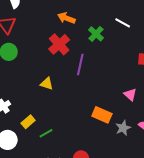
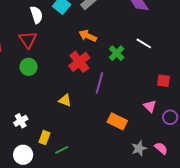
pink triangle: (130, 95) -> (150, 106), moved
orange rectangle: (102, 115) -> (117, 121), moved
yellow rectangle: (28, 122) -> (45, 138), turned -32

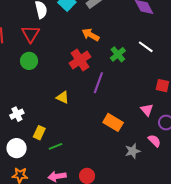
pink semicircle: (161, 148) -> (154, 141), moved

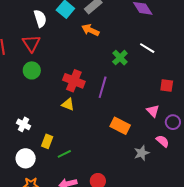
orange arrow: (91, 35) -> (90, 30), moved
red cross: (80, 60) -> (74, 81), moved, turned -30
white cross: (17, 114) -> (24, 124), turned -32

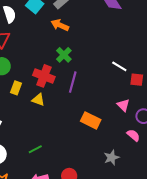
white line: (147, 48) -> (119, 66), moved
green cross: (120, 58) -> (64, 55), moved
yellow rectangle: (47, 141) -> (16, 88), moved
gray star: (142, 153) -> (112, 158), moved

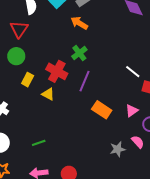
pink triangle: (123, 105) -> (132, 111), turned 32
orange rectangle: (91, 120) -> (102, 110), moved
gray star: (112, 158) -> (118, 149), moved

